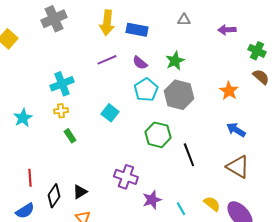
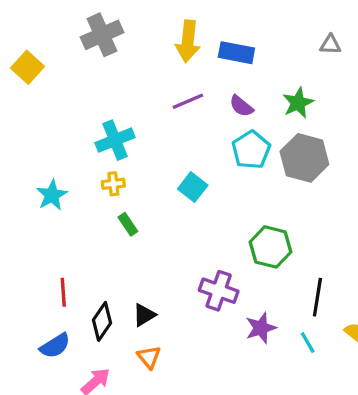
gray triangle: (184, 20) -> (330, 45), moved
green hexagon: (158, 135) -> (270, 247), moved
black line: (189, 155) -> (317, 297), moved, turned 30

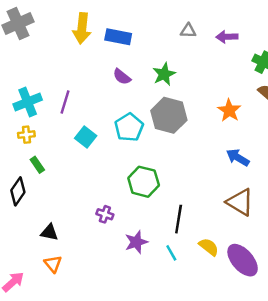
purple line: (188, 101) -> (65, 102), moved, turned -50
cyan pentagon: (251, 150) -> (129, 127), moved
purple cross: (219, 291) -> (105, 214), size x0.6
black triangle: (144, 315) -> (49, 232), turned 42
black diamond: (102, 321) -> (18, 191), moved

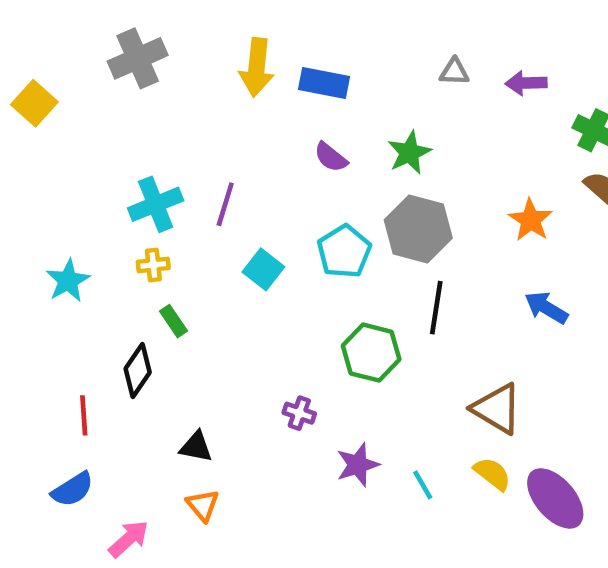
brown triangle: (240, 202) -> (497, 409), moved
black line: (179, 219) -> (436, 308), moved

